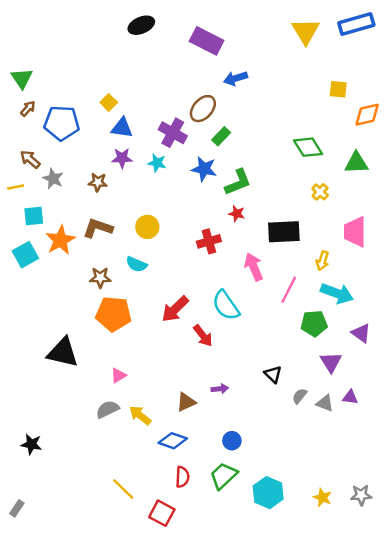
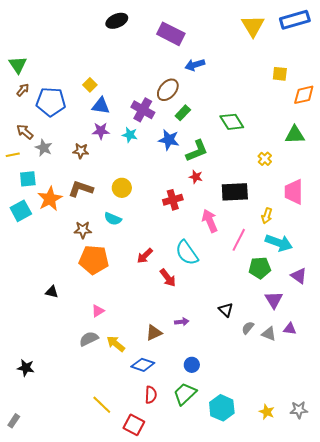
green diamond: (308, 147) -> (232, 122), moved
red arrow: (175, 309) -> (145, 256), size x0.7
black triangle: (63, 353) -> (52, 292), size x0.5

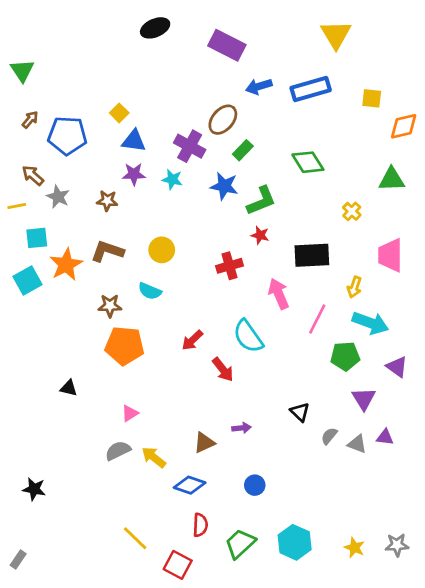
blue rectangle: (295, 20) -> (311, 89), moved
green triangle: (18, 65) -> (22, 70), moved
green trapezoid: (185, 394) -> (240, 544), moved

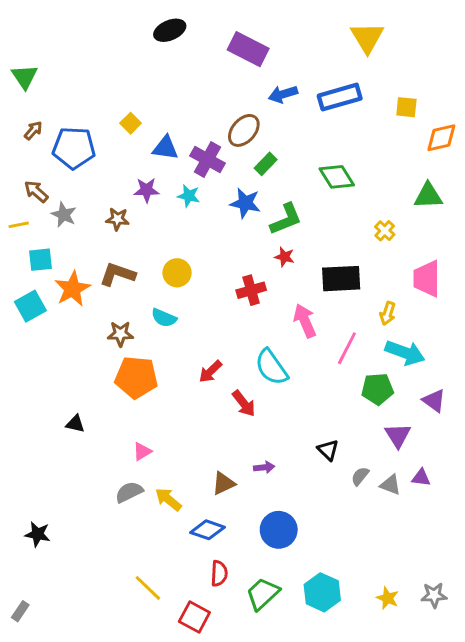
blue triangle: (134, 141) -> (165, 148), moved
blue circle: (255, 485) -> (279, 530), size x1.6

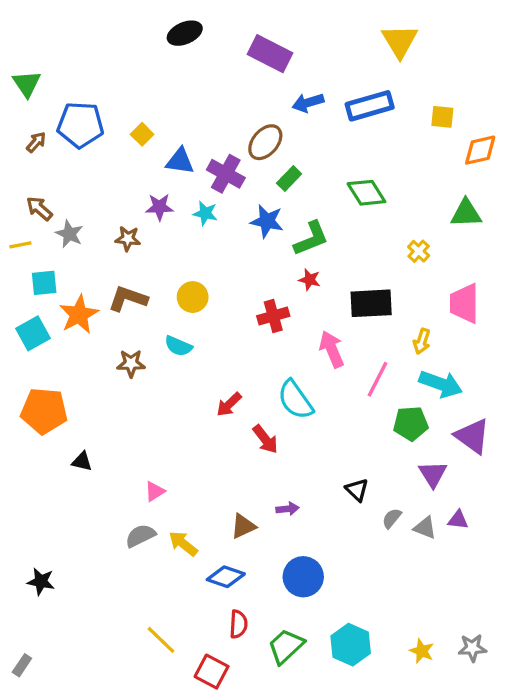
blue pentagon: (74, 148) -> (80, 125), moved
orange pentagon: (136, 377) -> (44, 411), moved
purple triangle: (434, 401) -> (472, 436), size x1.4

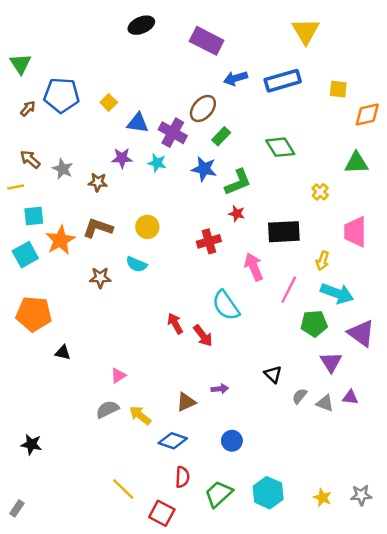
gray star: (69, 234) -> (63, 169), moved
red arrow: (229, 404) -> (175, 324), moved, turned 105
blue circle: (303, 577) -> (232, 441), size x0.7

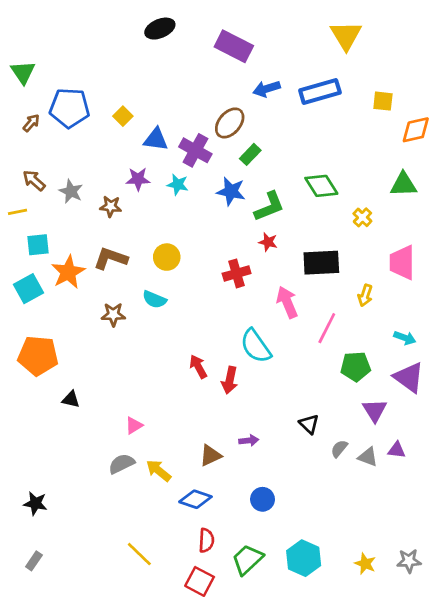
green diamond: (280, 147) -> (321, 186), moved
cyan arrow: (337, 293) -> (405, 338), moved, size x0.6
red arrow: (203, 336) -> (230, 380), turned 50
gray rectangle: (17, 508) -> (34, 561), moved
red square: (162, 513) -> (200, 581), moved

